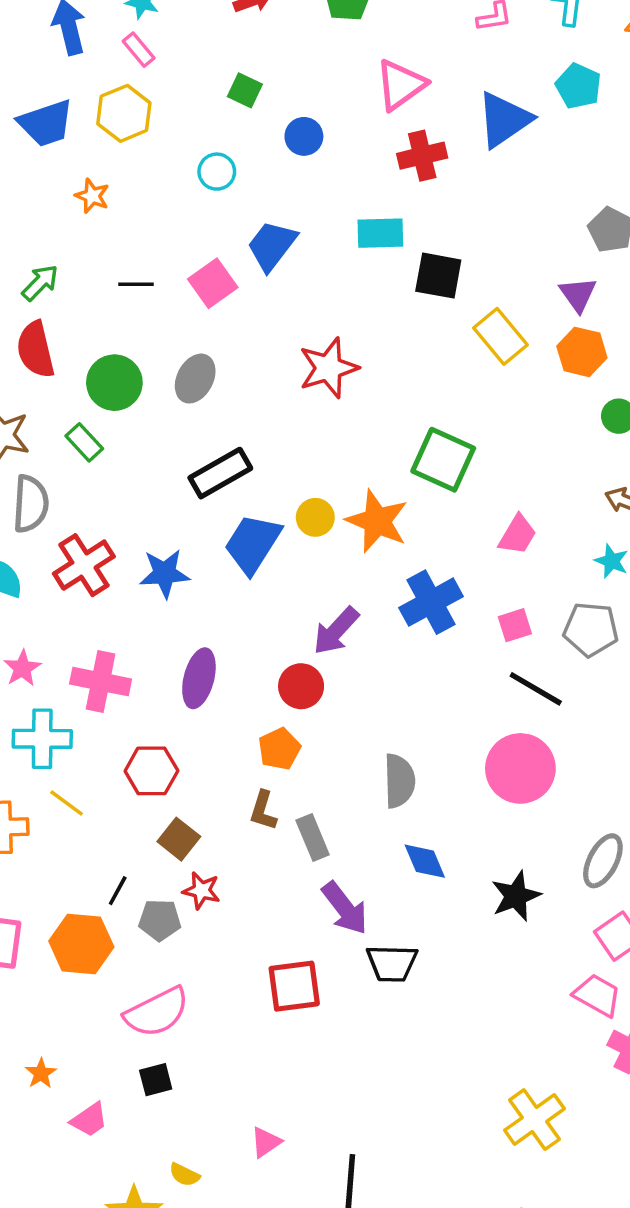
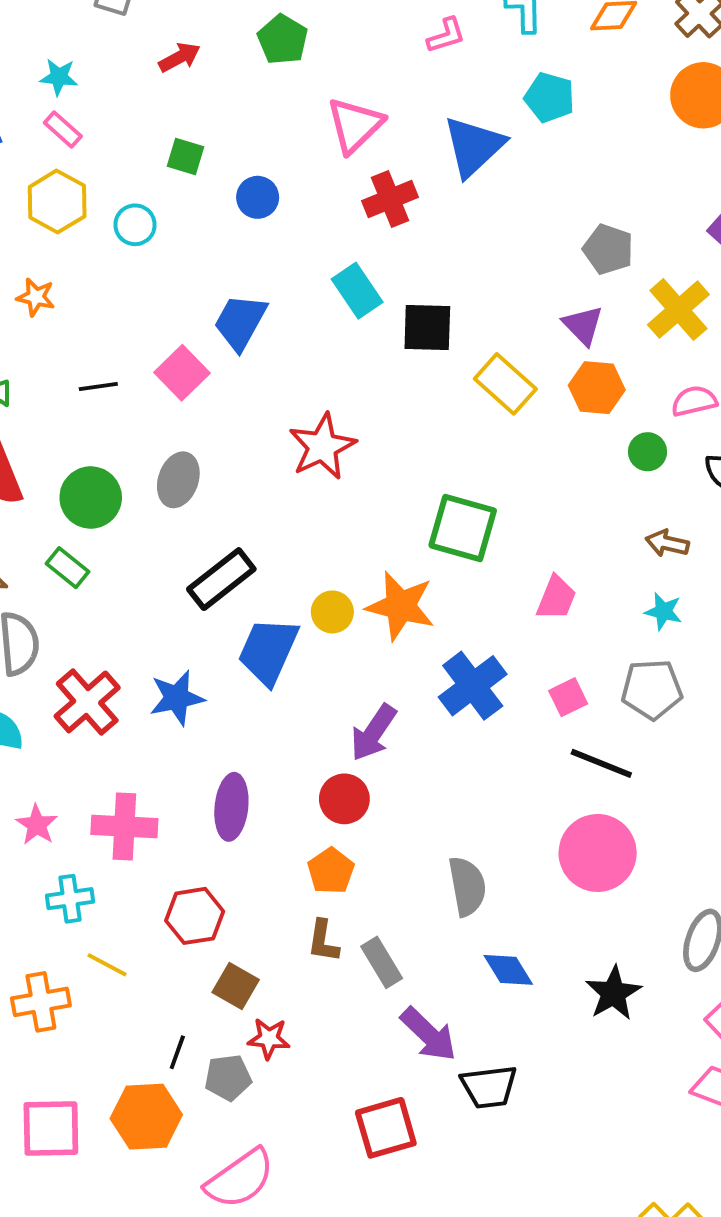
cyan circle: (217, 172) -> (135, 225), moved
cyan rectangle: (380, 233) -> (357, 291), turned 66
cyan cross: (42, 739) -> (70, 899), size x0.7

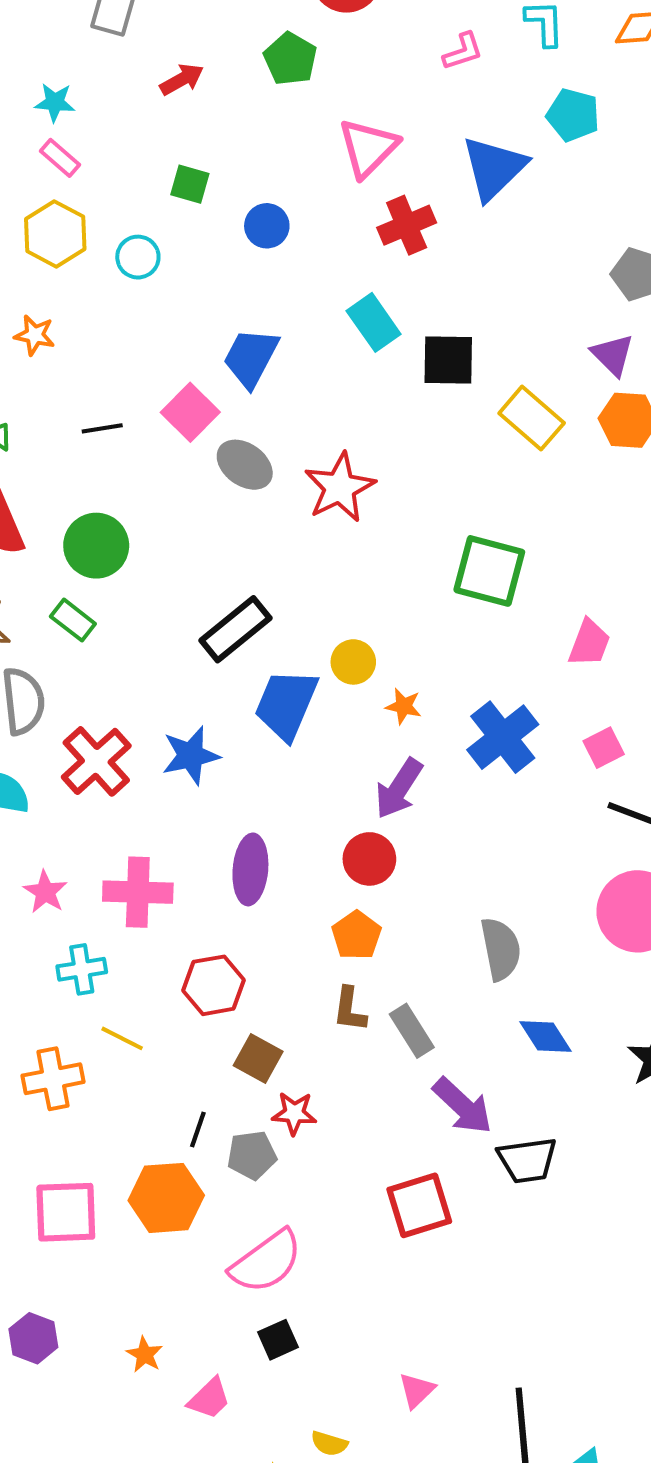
gray ellipse: (178, 480) -> (245, 465), moved, turned -72
orange star: (400, 606) -> (403, 706), moved, size x0.5

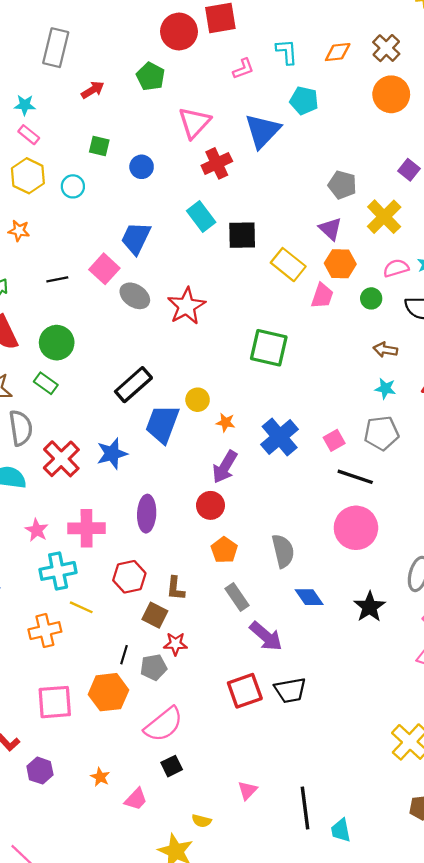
pink trapezoid: (589, 643) -> (322, 296), moved
orange pentagon: (357, 935) -> (224, 550), moved
cyan cross: (82, 969) -> (58, 571), size x1.4
brown L-shape: (350, 1009) -> (175, 588), moved
black trapezoid: (527, 1160) -> (290, 690), moved

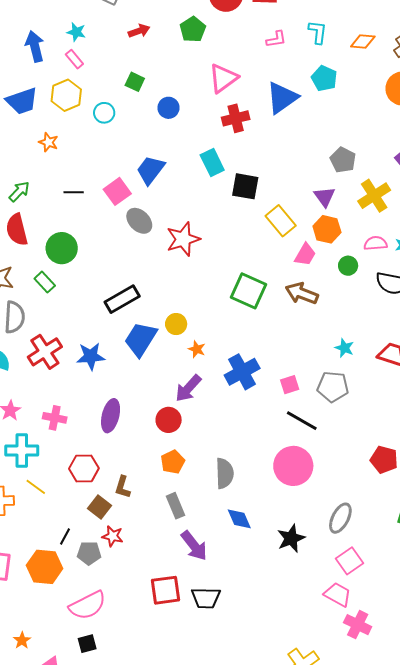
brown arrow: (385, 350) -> (302, 293), moved, size x1.5
pink cross: (87, 528) -> (55, 418), size x0.7

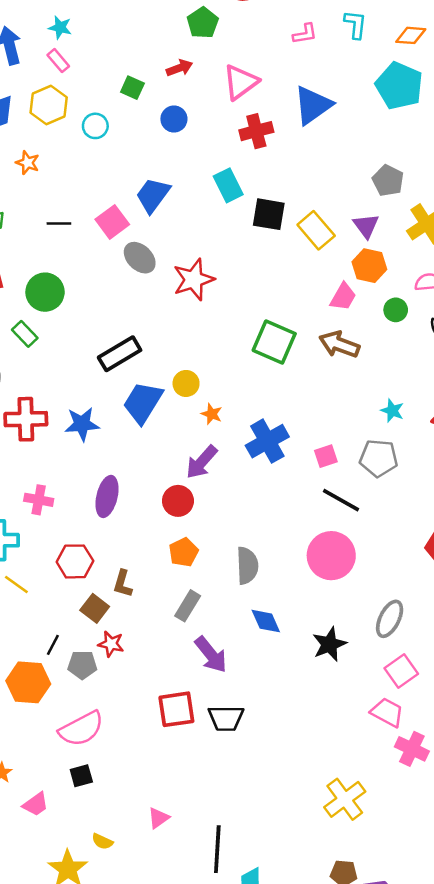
red arrow: (139, 31) -> (179, 68), moved
cyan pentagon: (324, 78) -> (399, 86), moved, size x1.5
yellow rectangle: (281, 221) -> (316, 230), moved
red cross: (45, 352) -> (26, 419), turned 32
gray rectangle: (175, 506) -> (188, 606), turned 55

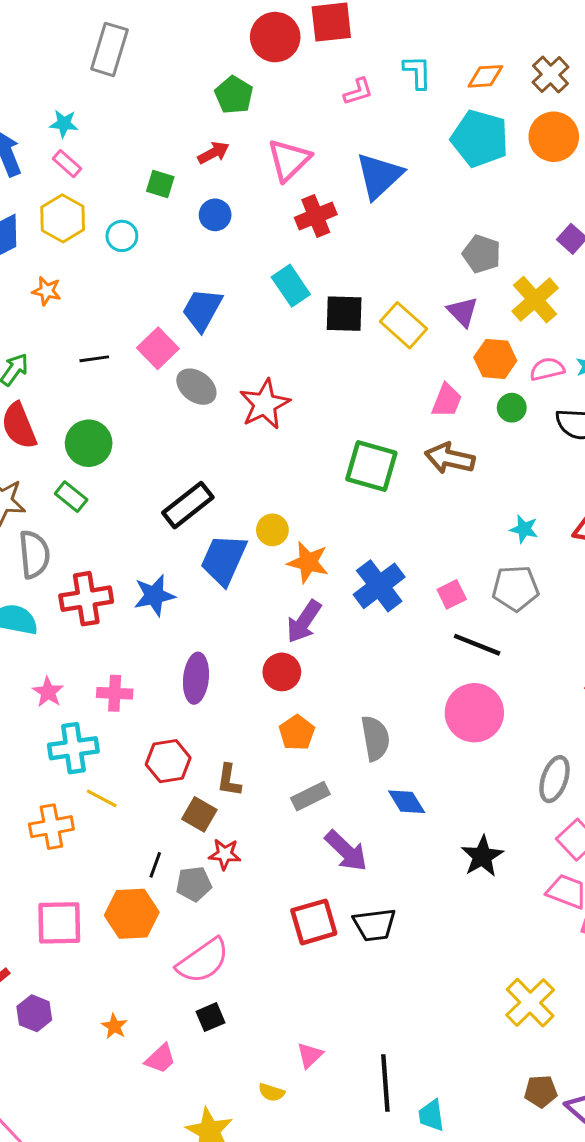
orange hexagon: (369, 266) -> (495, 359), moved
orange star: (212, 414) -> (308, 562), size x1.6
gray rectangle: (188, 606) -> (310, 796), turned 40
black star: (329, 644) -> (482, 856), moved
yellow semicircle: (102, 841) -> (271, 1092), moved

